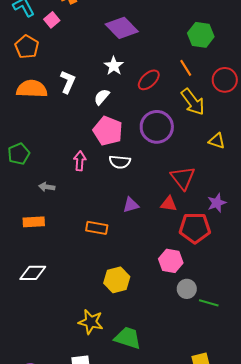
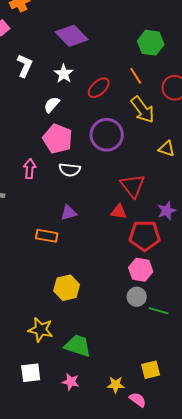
white L-shape: (68, 82) -> (25, 66), moved
purple triangle: (131, 205) -> (69, 213), moved
pink hexagon: (171, 261) -> (141, 270), moved

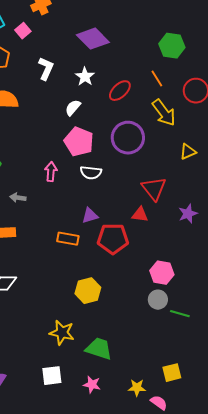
yellow triangle: (167, 149) -> (188, 152), turned -42
red pentagon: (145, 236) -> (113, 239), moved

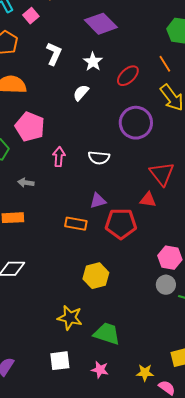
pink pentagon: (79, 142) -> (30, 127), moved

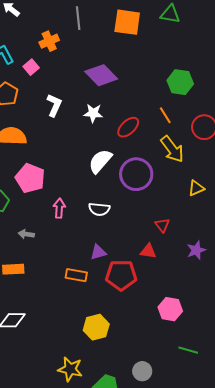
white star: (93, 62) -> (93, 113), turned -30
white semicircle: (81, 93) -> (100, 161), moved, size x1.5
red triangle: (162, 174) -> (162, 225), size x0.6
gray circle: (166, 285) -> (142, 371), moved

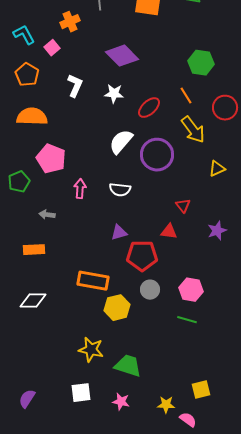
orange rectangle: (76, 275) -> (93, 281), moved, size x1.4
green line: (188, 350) -> (187, 320), moved
gray circle: (142, 371) -> (150, 290), moved

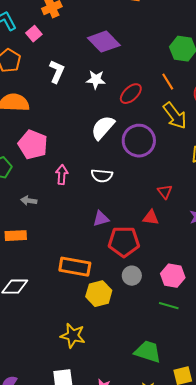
green trapezoid: (128, 366) -> (148, 352), moved

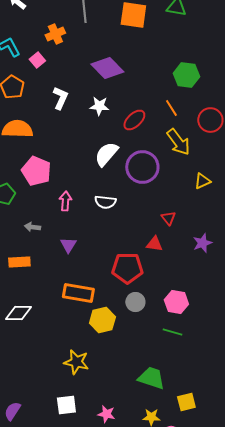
purple triangle: (101, 219) -> (68, 245), moved, turned -42

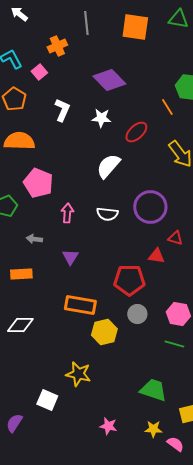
orange line: (171, 108) -> (167, 107), moved
purple circle: (142, 167) -> (150, 207), moved
red triangle: (168, 218) -> (175, 238), moved, turned -35
white square: (66, 405) -> (47, 400), moved, turned 30

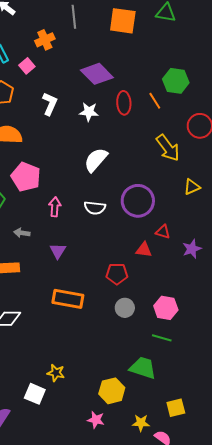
red ellipse: (136, 132) -> (124, 103), moved, turned -50
red pentagon: (129, 280) -> (117, 274), size x0.7
yellow hexagon: (104, 332) -> (112, 391), moved
yellow star: (78, 374) -> (56, 373), moved, size x0.7
green trapezoid: (153, 390) -> (143, 368), moved

